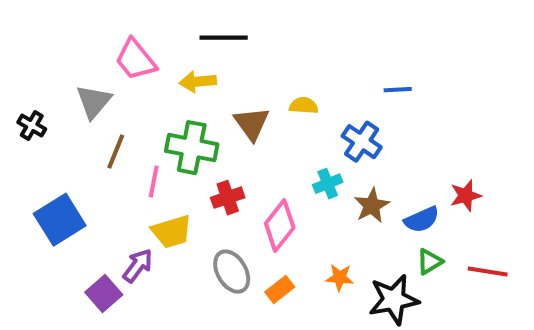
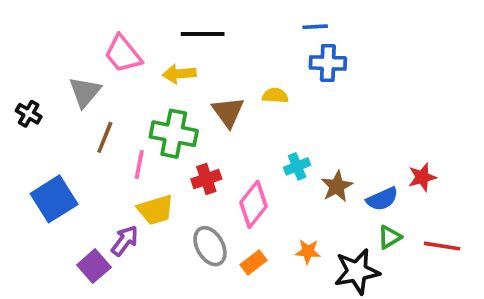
blue line: (398, 90) -> (315, 27), moved
blue cross: (362, 142) -> (328, 63), moved, turned -32

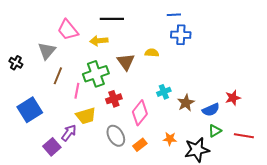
green cross: (174, 134) -> (96, 74), turned -30

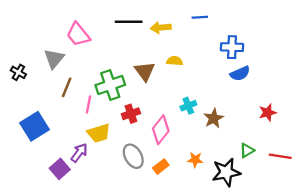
blue cross: (181, 35) -> (232, 47), moved
yellow arrow: (99, 41) -> (161, 28), moved
blue semicircle: (211, 110) -> (240, 74), moved

